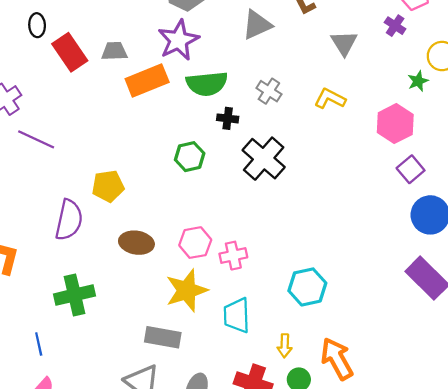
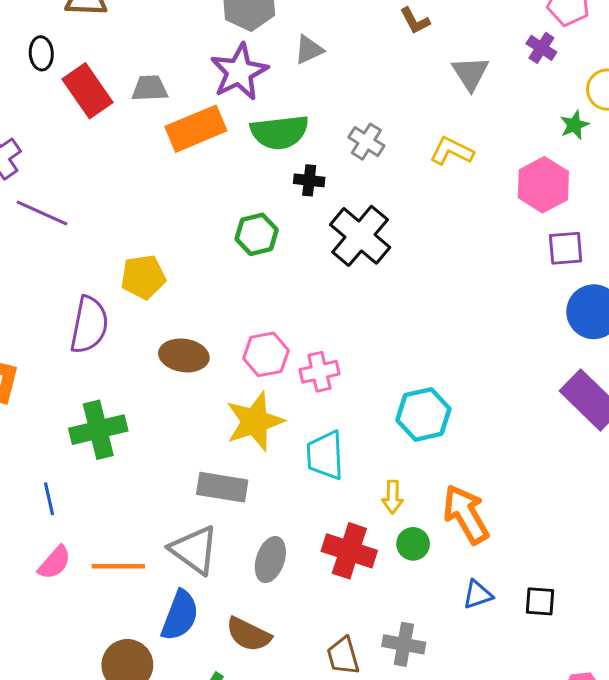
gray triangle: (257, 25) -> (309, 50), moved, size x0.7
purple square: (411, 169) -> (566, 248), turned 36

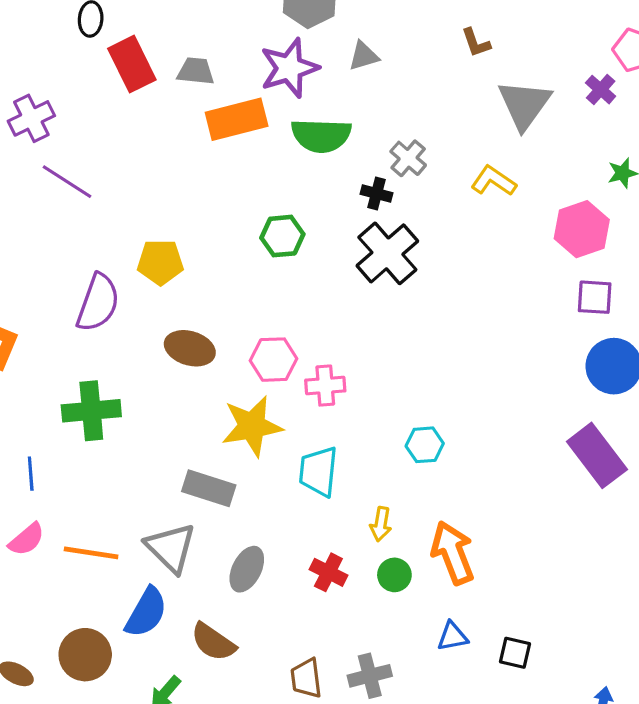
gray triangle: (470, 73) -> (524, 105), size x1.4
black cross: (309, 180) -> (377, 193), moved
cyan hexagon: (423, 414) -> (425, 445), size x0.7
red cross: (349, 551) -> (328, 572), size x0.7
gray cross: (404, 644) -> (370, 676), turned -33

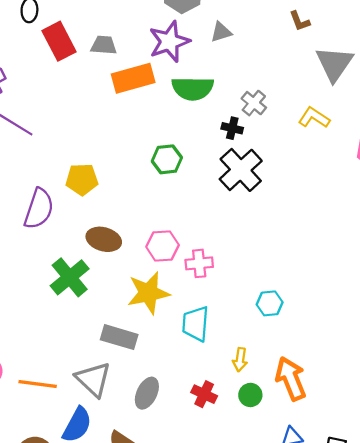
green cross: (91, 411) -> (70, 277), moved, turned -33

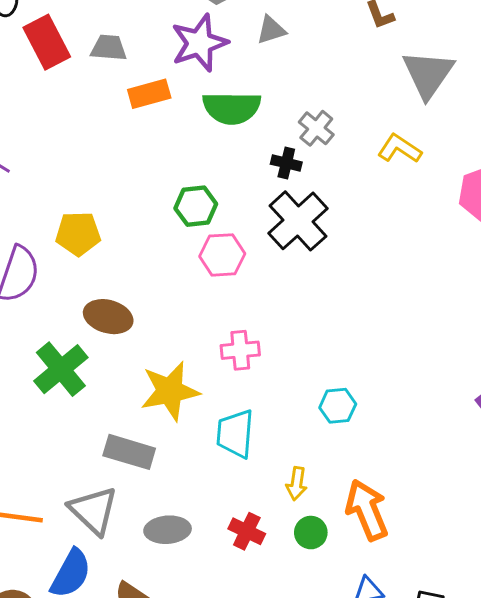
orange rectangle: (133, 78) -> (149, 94), size x0.7
pink hexagon: (163, 246) -> (222, 255), moved
gray ellipse: (147, 393) -> (168, 530), turned 60

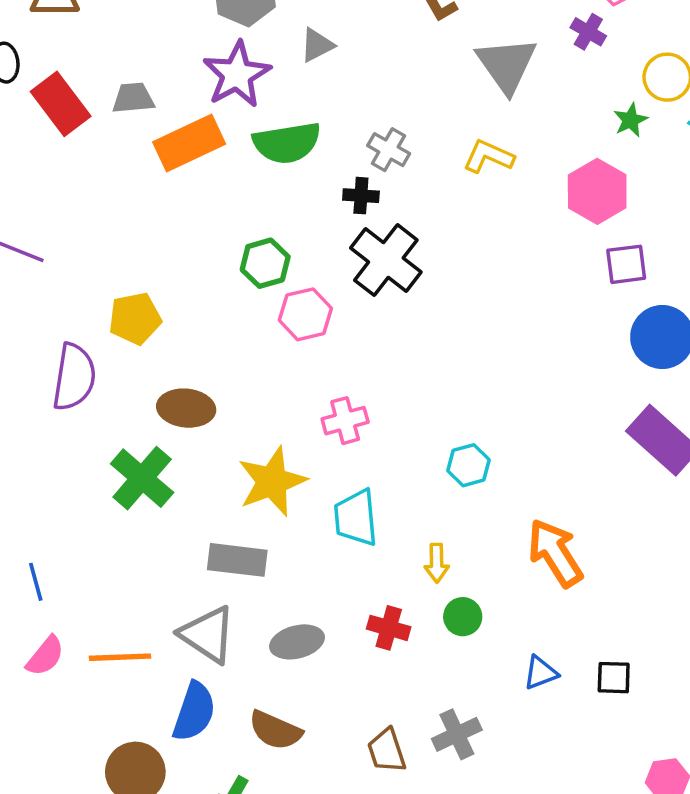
orange rectangle: (149, 94) -> (189, 143), size x1.4
orange arrow: (367, 510) -> (555, 553), moved

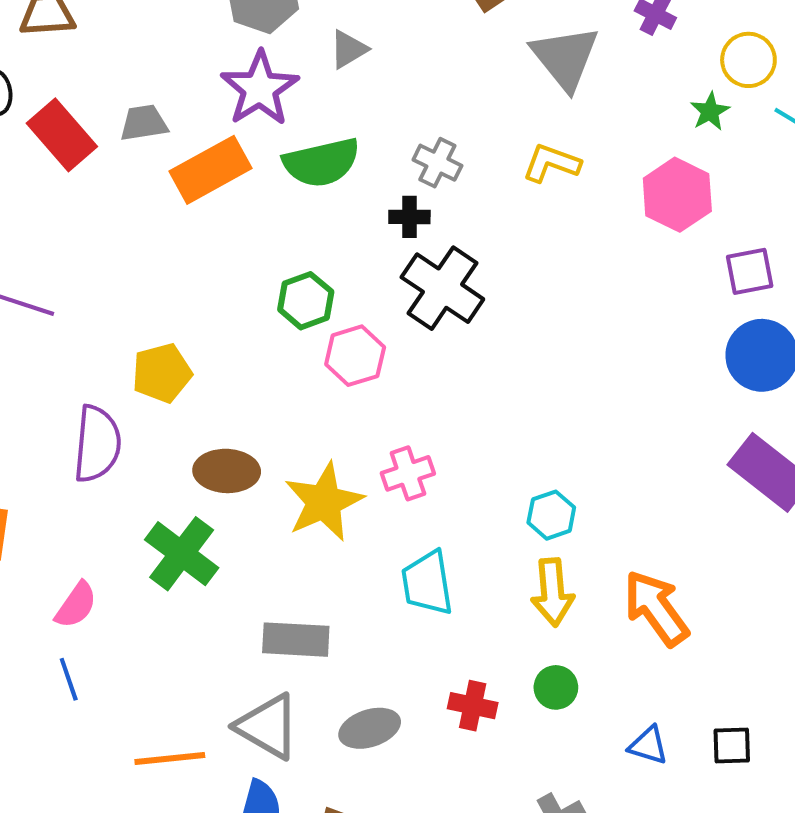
purple square: (626, 264) -> (750, 271), moved
yellow star: (272, 482) -> (324, 502), moved
yellow arrow: (437, 563) -> (553, 592), moved, size x1.5
pink semicircle: (45, 656) -> (76, 605), moved
blue triangle: (541, 673) -> (648, 745), turned 42

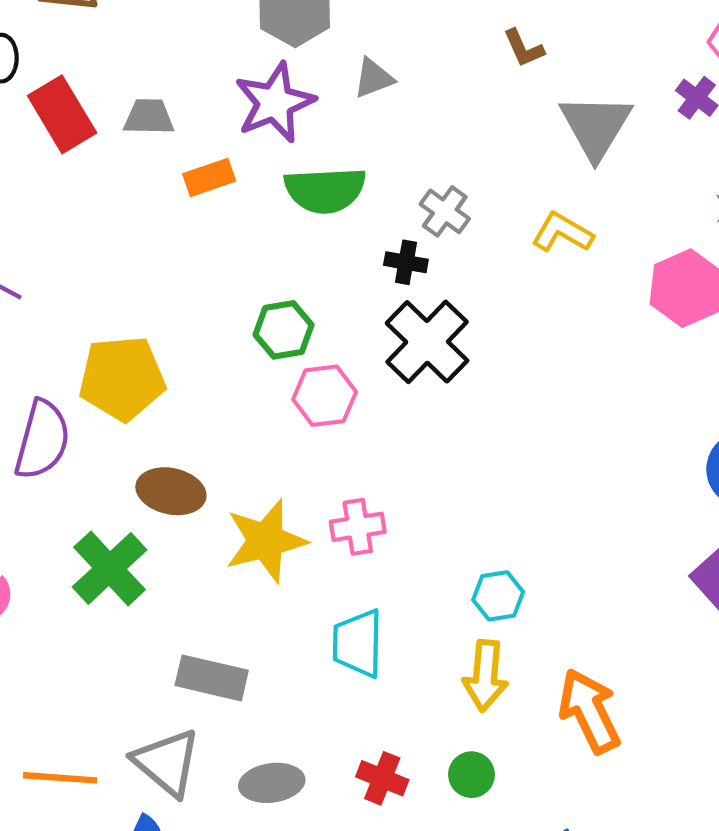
orange rectangle: (210, 170) -> (209, 177), size x0.6
yellow pentagon: (162, 373) -> (122, 378), size x1.4

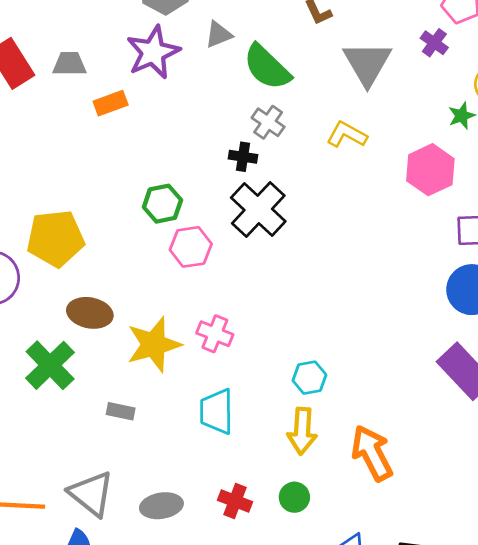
green semicircle: (325, 190) -> (267, 67), moved, turned 48
pink cross: (358, 527) -> (215, 334), turned 32
gray rectangle: (212, 678) -> (121, 411), moved, size x0.6

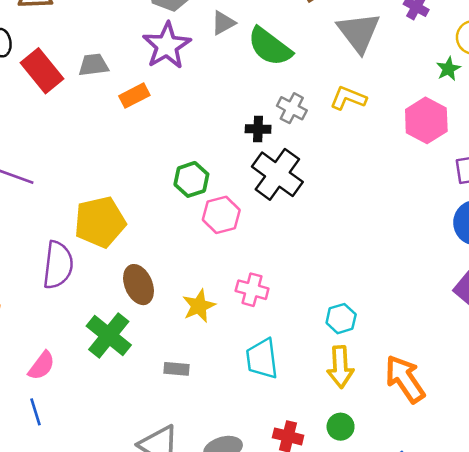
gray cross: (268, 122) -> (292, 108), moved
brown ellipse: (90, 313) -> (139, 285), turned 63
yellow star: (154, 345) -> (199, 306), size x0.7

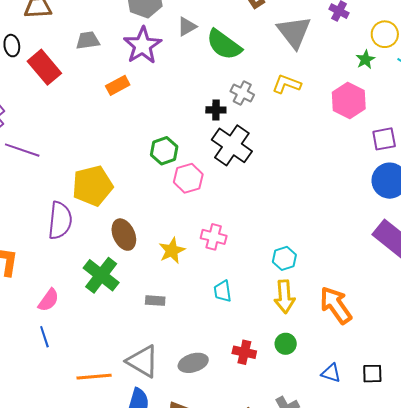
gray trapezoid: (93, 65) -> (88, 40), moved
cyan trapezoid: (262, 359) -> (223, 291), size x0.7

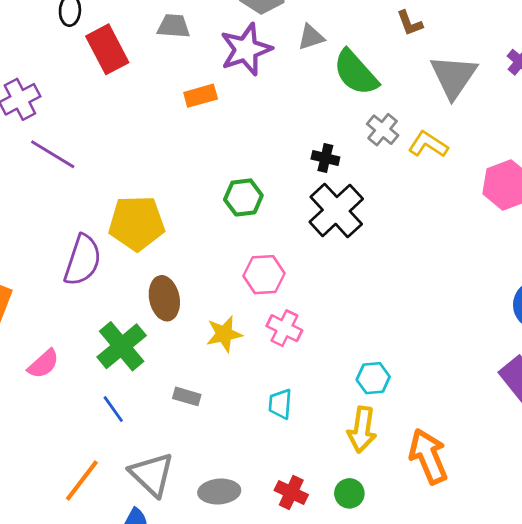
gray cross: (242, 93) -> (383, 130), moved
pink hexagon: (188, 178) -> (264, 275), moved
blue line: (44, 337) -> (113, 409), moved, turned -30
orange line: (94, 377) -> (82, 480), turned -60

